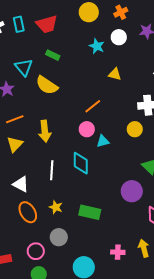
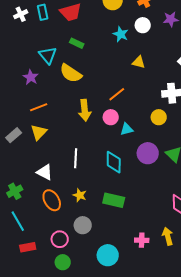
yellow arrow: (45, 131) -> (85, 110), moved
cyan diamond: (81, 163) -> (114, 162), moved
purple circle: (132, 191) -> (148, 153), moved

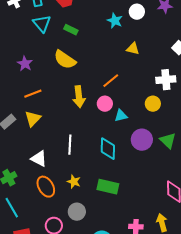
cyan triangle: (48, 55) -> (42, 24), moved

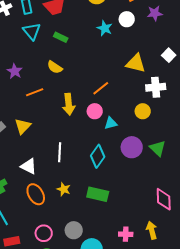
yellow triangle: (133, 49) -> (136, 63), moved, size x1.5
yellow semicircle: (65, 60) -> (55, 67), size x0.7
orange line: (33, 94) -> (35, 92), moved
cyan diamond: (108, 149) -> (98, 156), turned 35
gray circle: (77, 212) -> (74, 230), moved

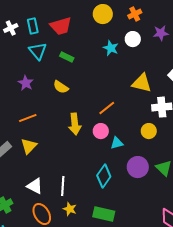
purple star: (15, 71) -> (26, 83), moved
orange line: (35, 92) -> (28, 118), moved
white line: (60, 152) -> (63, 186), moved

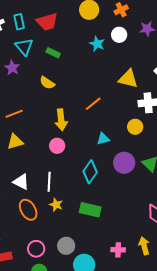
purple star: (26, 83) -> (12, 68), moved
pink circle: (101, 131) -> (57, 146), moved
yellow triangle: (29, 146) -> (15, 142), turned 30

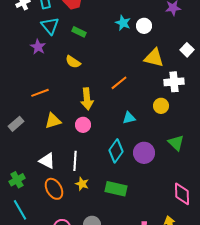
white circle: (119, 35) -> (144, 26), moved
yellow triangle: (15, 142) -> (53, 121), moved
purple circle: (124, 163) -> (144, 153), moved

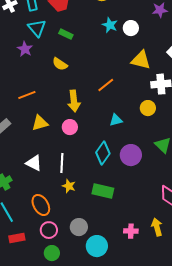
orange ellipse: (54, 189) -> (41, 205), moved

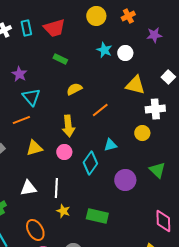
cyan triangle: (37, 28) -> (31, 97), moved
yellow semicircle: (60, 64) -> (74, 89), moved, turned 119
cyan diamond: (103, 153) -> (90, 163), moved
white triangle: (34, 163) -> (28, 188), turned -36

